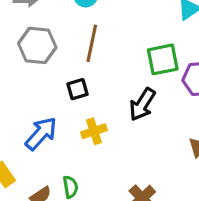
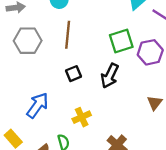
black square: (77, 89) -> (74, 74), moved
yellow cross: (94, 131) -> (82, 117), moved

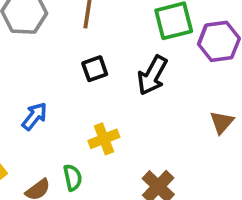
blue arrow: (38, 105) -> (34, 116), size x0.7

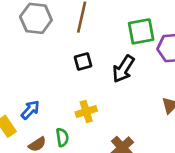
blue arrow: (34, 116) -> (30, 110), moved

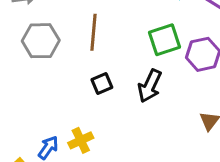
yellow cross: (86, 112) -> (81, 140), moved

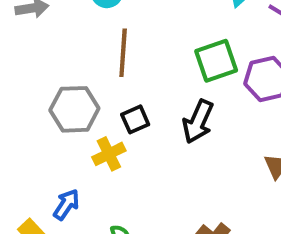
gray hexagon: (41, 41) -> (74, 109), moved
yellow cross: (81, 140) -> (109, 154), moved

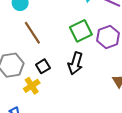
brown line: (123, 53) -> (32, 33), turned -30

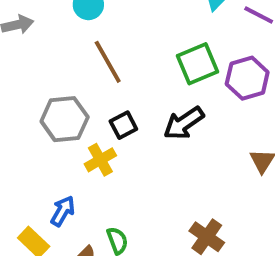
black arrow: (75, 63) -> (184, 123), turned 35

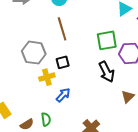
black arrow: (184, 123) -> (107, 72), moved, turned -95
blue arrow: (63, 211) -> (63, 95), moved

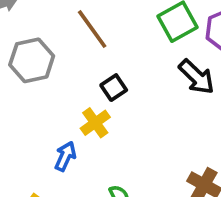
gray hexagon: (34, 53) -> (32, 60), moved
blue arrow: (63, 95) -> (65, 156), moved

